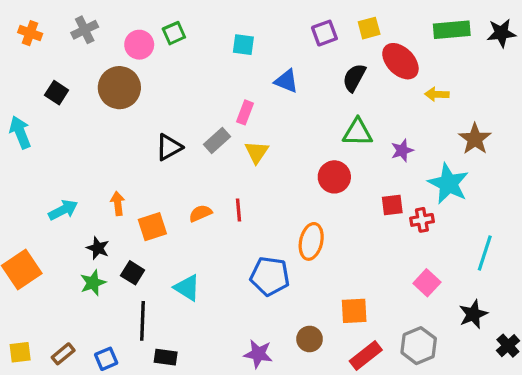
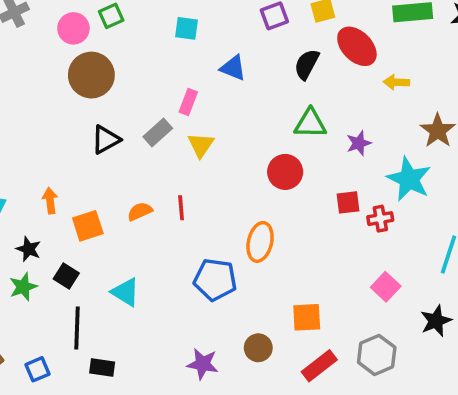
brown circle: (119, 88) -> (91, 75), moved

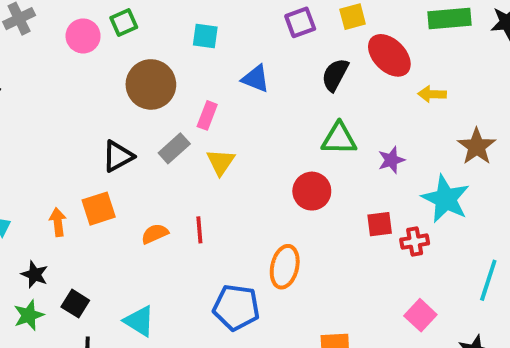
brown circle: (91, 75) -> (151, 84), moved
orange square: (88, 226) -> (99, 209), moved

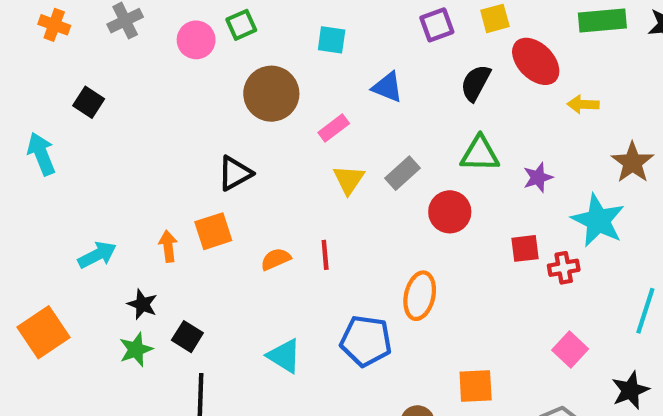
pink rectangle: (207, 115) -> (334, 128), turned 32
gray rectangle: (174, 148) -> (402, 173), moved
cyan triangle: (139, 321) -> (284, 356), moved

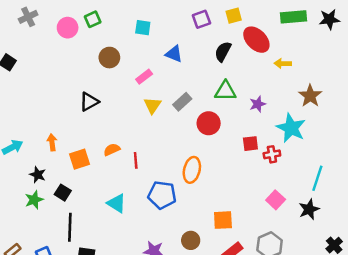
brown circle: (271, 94) -> (109, 58), size x0.7
orange square: (213, 231) -> (80, 159), moved
red line: (325, 255) -> (136, 160), moved
black star: (630, 390) -> (309, 209), moved

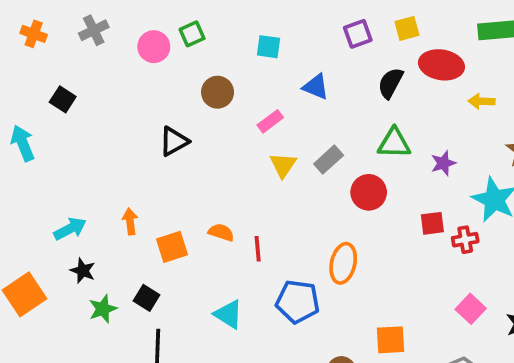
red ellipse: (256, 40) -> (441, 65), turned -36
black triangle: (89, 102) -> (174, 141), moved
orange semicircle: (112, 150) -> (221, 232), turned 42
black star: (38, 175) -> (83, 271), moved

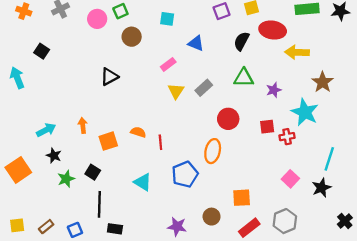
brown circle: (218, 92) -> (132, 37), moved
yellow arrow: (482, 101) -> (297, 52), size x1.5
red circle: (369, 192) -> (228, 119), moved
blue pentagon: (298, 302) -> (185, 174), turned -30

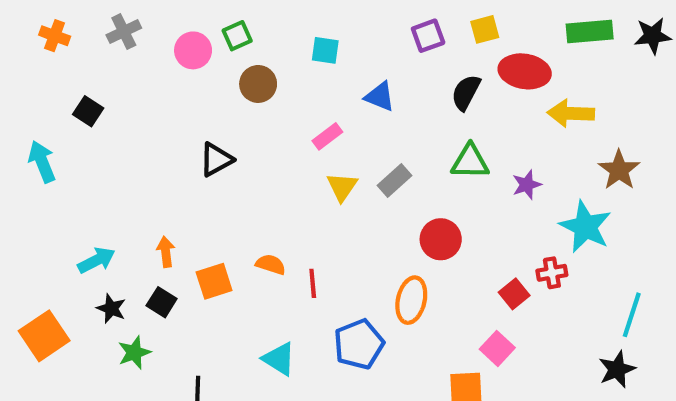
red square: (267, 127) -> (514, 294), moved, turned -32
black square: (93, 172) -> (162, 302), moved
pink square: (290, 179) -> (497, 348), moved

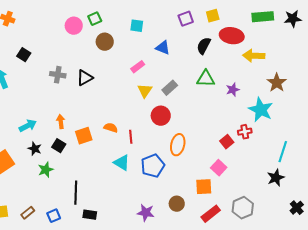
gray cross: (124, 32) -> (58, 75), moved, turned 35
red circle: (441, 239) -> (161, 116), moved
cyan triangle: (279, 359) -> (122, 163), moved

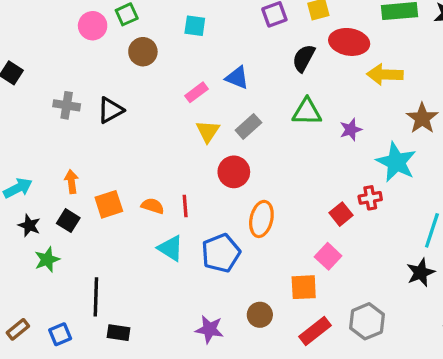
blue triangle: (163, 48) -> (237, 78), moved
orange semicircle: (111, 128) -> (153, 206), moved

